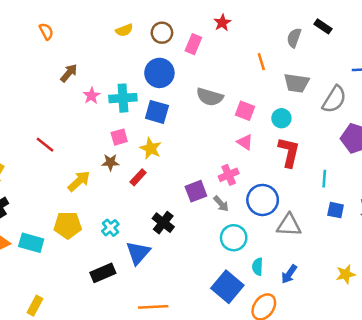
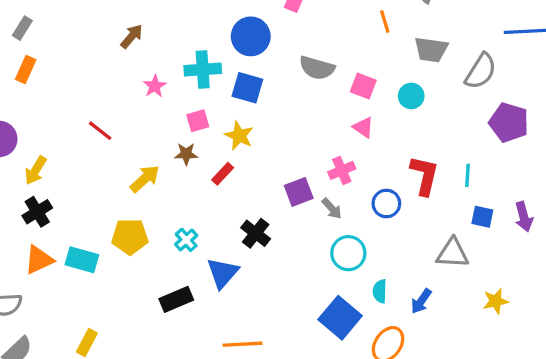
pink star: (92, 96) -> (155, 86), moved
red L-shape: (289, 152) -> (424, 175), moved
blue circle: (263, 200) -> (386, 204), size x0.7
gray triangle: (289, 225) -> (453, 253), moved

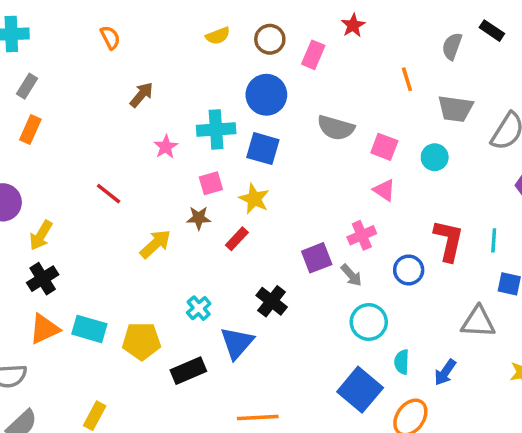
yellow pentagon: (130, 237) -> (141, 341), moved

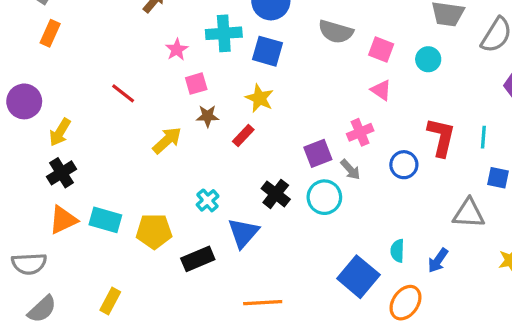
pink square: (211, 183) -> (196, 84), moved
cyan circle: (369, 322) -> (324, 197), moved

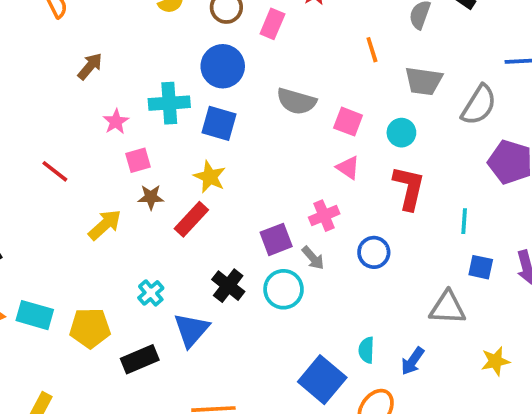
red rectangle: (243, 136) -> (191, 219), size x1.4
red L-shape: (441, 137) -> (409, 188), moved

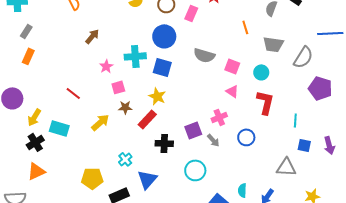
black cross: (228, 286) -> (164, 143), moved, turned -36
cyan circle: (284, 289) -> (195, 170), moved
cyan rectangle: (35, 315) -> (59, 128), moved

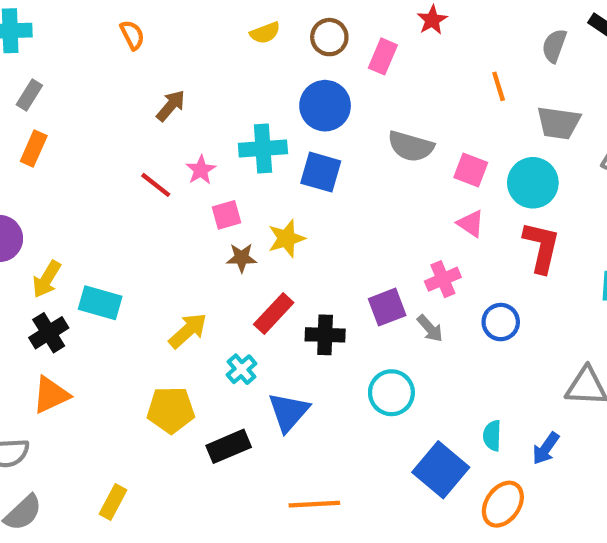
cyan circle: (261, 72) -> (533, 183), size x1.5
red line: (73, 93) -> (156, 185), moved
yellow star: (157, 96) -> (286, 238), moved, turned 30
red rectangle: (147, 119) -> (274, 313), moved
yellow arrow: (100, 122) -> (188, 331), moved

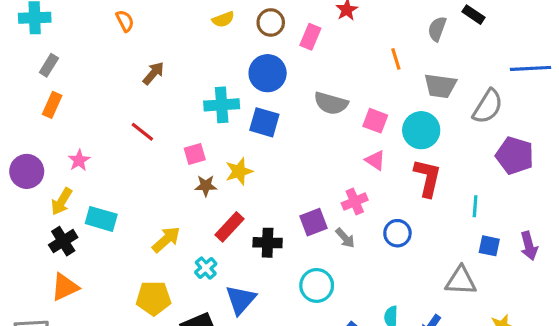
pink star: (201, 170) -> (79, 160), moved

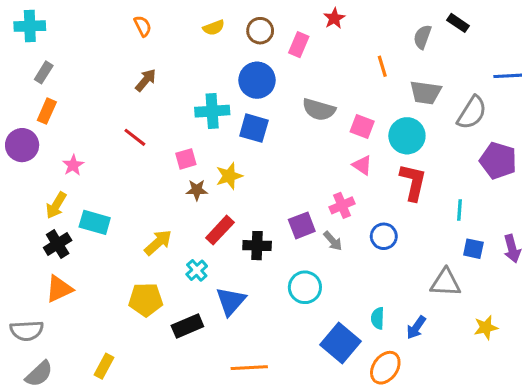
orange semicircle: (125, 21) -> (143, 26), moved
purple circle: (27, 171) -> (22, 145), moved

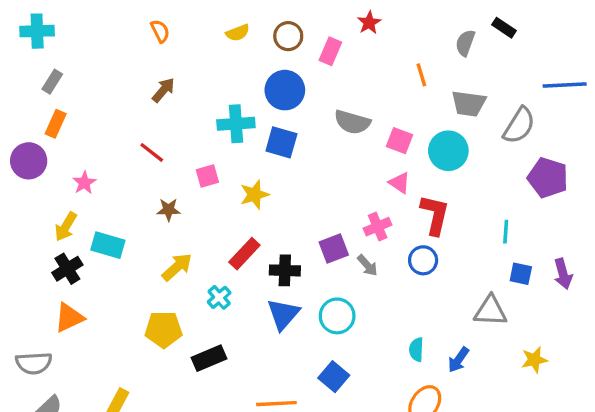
red L-shape: (413, 182) -> (435, 215), moved
brown star: (197, 190) -> (169, 210), moved
blue triangle: (231, 301) -> (283, 314), moved
blue square: (340, 343) -> (334, 377), moved, size x0.7

